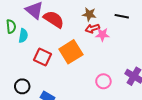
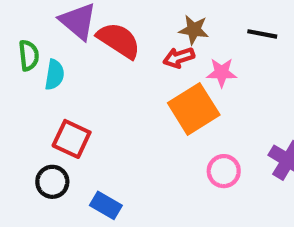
red arrow: (92, 28) -> (179, 58), moved
orange square: (71, 52) -> (194, 109), moved
red square: (43, 57) -> (72, 139), moved

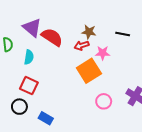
cyan semicircle: (54, 75) -> (29, 57), moved

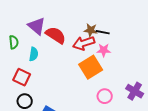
black line: (123, 34) -> (103, 32), moved
red arrow: (82, 46) -> (84, 43), size x1.5
red square: (29, 86) -> (22, 77), moved

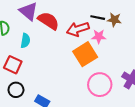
brown star: (91, 30) -> (114, 20), moved
pink circle: (105, 96) -> (100, 85), size x1.5

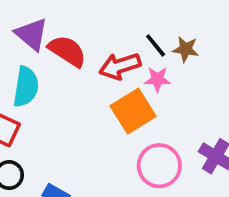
black line: (98, 18) -> (156, 45), turned 40
cyan semicircle: (25, 41) -> (26, 87), size x1.5

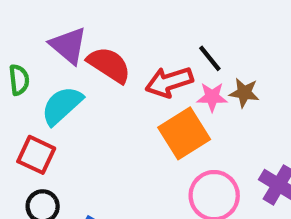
brown star: (186, 49) -> (244, 93), moved
cyan semicircle: (26, 87) -> (62, 106), turned -141

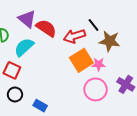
brown star: (244, 93) -> (110, 41), size x1.5
pink star: (212, 97) -> (99, 64), moved

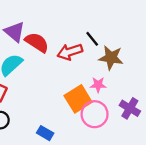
orange square: (81, 60) -> (78, 99), moved
blue rectangle: (40, 106) -> (45, 133), moved

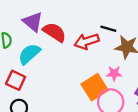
black line: (92, 39) -> (108, 29), turned -35

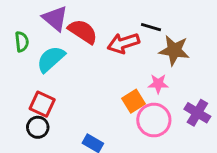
red square: (16, 80) -> (42, 104), moved
orange square: (95, 87) -> (134, 101), size x0.7

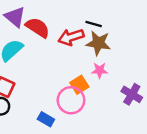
brown star: (174, 50) -> (98, 43), moved
pink circle: (154, 120) -> (71, 100), moved

